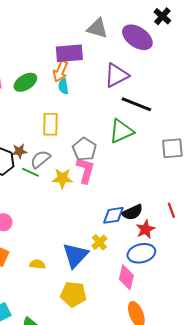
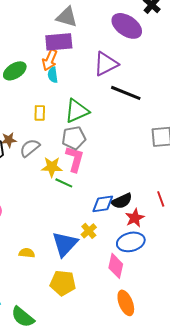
gray triangle: (97, 28) -> (67, 17), moved
yellow rectangle: (50, 124) -> (40, 113), size x0.7
green triangle: (121, 131) -> (77, 111), moved
gray pentagon: (84, 149) -> (74, 138), turned 30
green line: (30, 172) -> (64, 183), moved

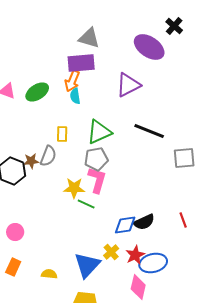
black line: (126, 93) -> (149, 131), moved
gray semicircle: (30, 148) -> (48, 156), moved, turned 150
red star: (135, 218) -> (135, 255), moved

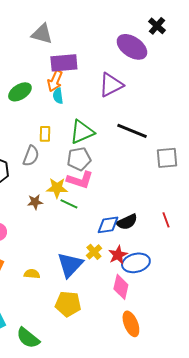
gray triangle: (89, 38) -> (42, 34), moved
brown star: (31, 161) -> (35, 202), moved
pink L-shape: (97, 180) -> (80, 180), turned 92

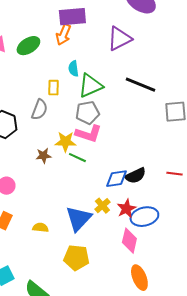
cyan semicircle: (58, 96) -> (73, 69), moved
red line: (166, 220) -> (174, 174), turned -63

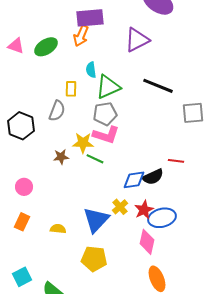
red line: (174, 174) -> (176, 161), moved

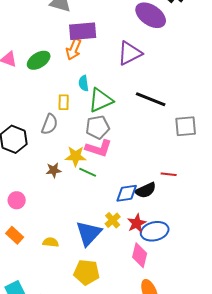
orange rectangle: (22, 222) -> (15, 235), turned -72

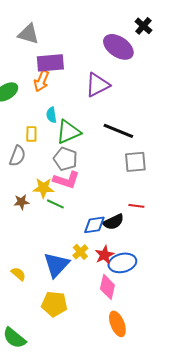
gray square: (186, 126) -> (135, 162), moved
gray pentagon: (98, 127) -> (65, 159), turned 30
yellow semicircle: (51, 242) -> (18, 274), turned 35

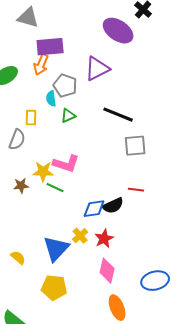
green triangle: (68, 132) -> (68, 116), size x0.6
gray pentagon: (65, 159) -> (65, 86), moved
blue ellipse: (122, 263) -> (155, 281), moved

